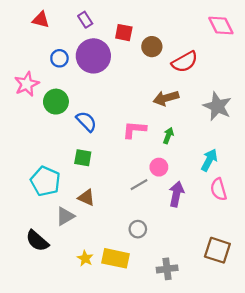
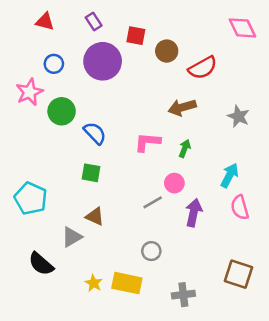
blue circle: (59, 58) -> (54, 64), moved
gray star: (217, 106) -> (238, 116), size x0.7
cyan pentagon: (45, 181) -> (31, 198), moved

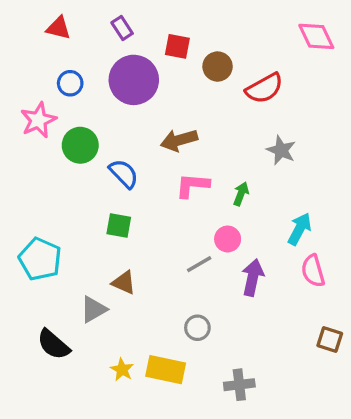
brown arrow: (182, 107) -> (179, 140), moved
gray star: (238, 116) -> (281, 150), moved
brown square: (238, 274) -> (330, 339), moved, size x0.7

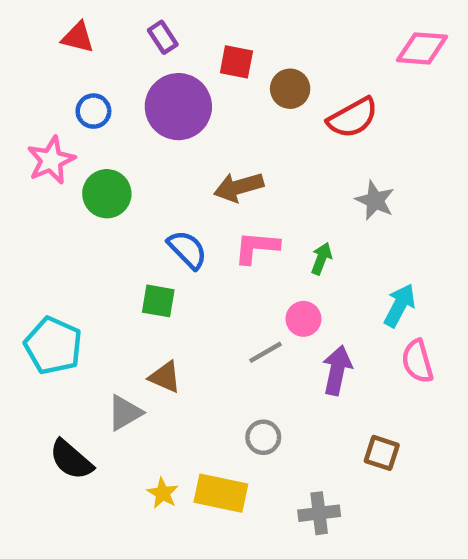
pink diamond: (316, 36) -> (422, 48), turned -60
blue semicircle: (124, 174) -> (187, 250), moved
brown square: (330, 339) -> (382, 453), moved

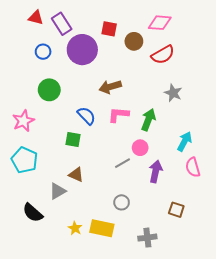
purple rectangle: (163, 37) -> (62, 24), moved, size x1.5
pink diamond: (422, 48) -> (160, 23), moved
pink star: (51, 160) -> (23, 121), moved
green arrow: (321, 259) -> (148, 120), size x1.5

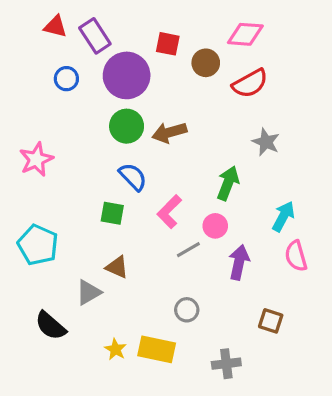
green circle: (49, 90) -> (127, 126), moved
pink L-shape: (118, 115) -> (169, 212), moved, turned -50
pink star: (23, 121) -> (36, 159), moved

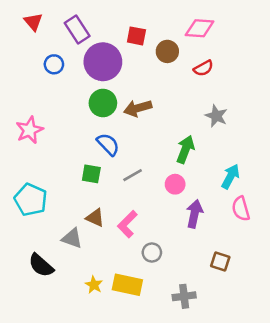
red triangle: (55, 26) -> (33, 22), moved, turned 36
red semicircle: (250, 83) -> (203, 68), size x0.7
pink L-shape: (169, 212) -> (127, 224), moved
gray line: (188, 250) -> (133, 175), moved
gray triangle: (89, 292) -> (72, 238), turned 50

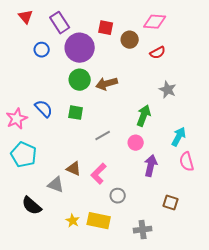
pink star: (29, 130) -> (17, 119), moved
blue semicircle: (108, 144) -> (44, 109), moved
green square: (91, 174) -> (76, 113), moved

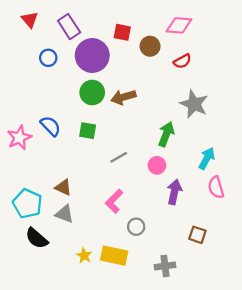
gray star: (168, 90) -> (194, 104), size x1.4
cyan pentagon: (24, 155) -> (27, 204), moved
brown triangle: (74, 169) -> (63, 187), moved

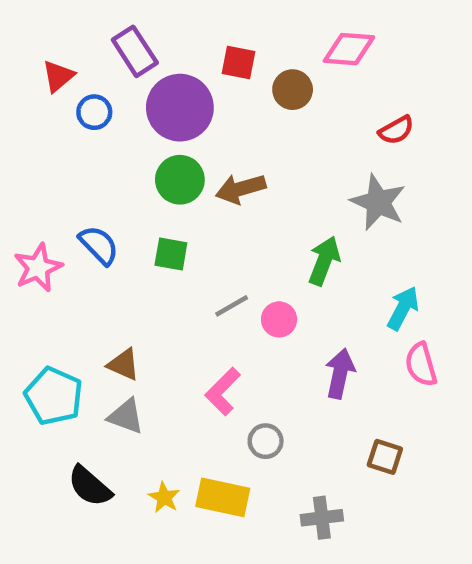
red triangle: (30, 20) -> (58, 76), moved, turned 30
red semicircle: (182, 61) -> (396, 130), moved
pink circle: (157, 165) -> (279, 319), moved
black semicircle: (37, 238) -> (90, 486), moved

